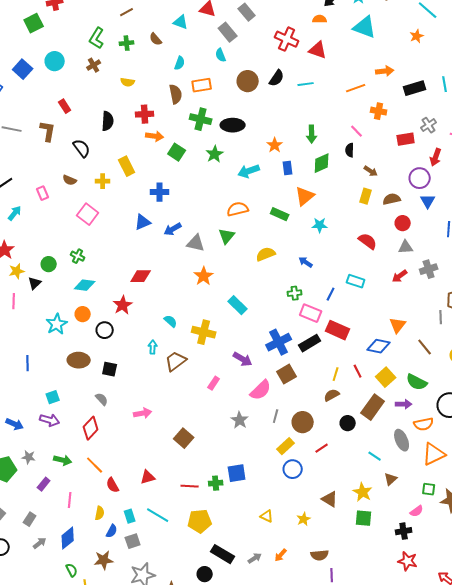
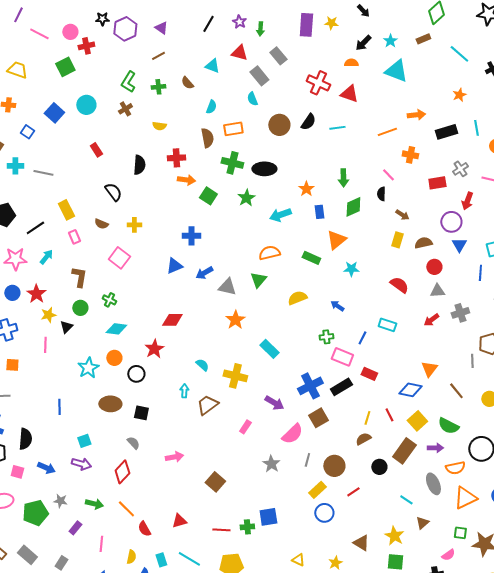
orange star: (417, 36) -> (459, 95), moved
brown L-shape: (48, 131) -> (79, 277), moved
yellow rectangle: (127, 166) -> (66, 210), moved
red rectangle: (338, 330) -> (369, 374), size x0.7

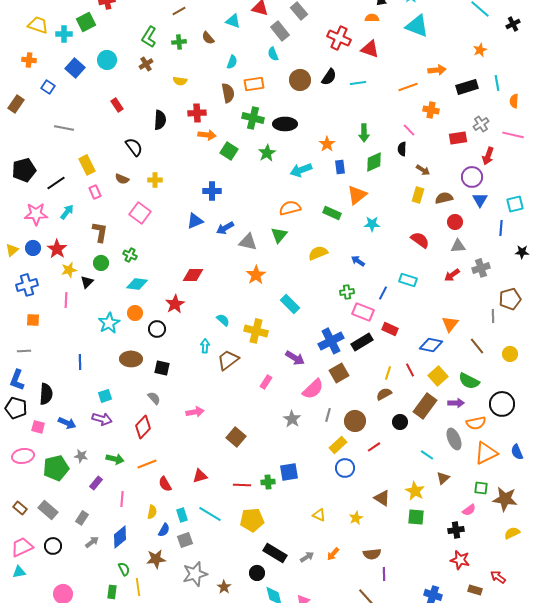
cyan cross: (15, 166) -> (64, 34), moved
orange line: (126, 509) -> (147, 464), turned -66

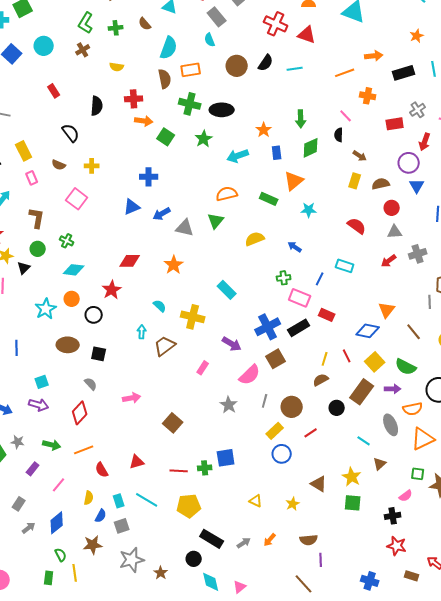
cyan semicircle: (232, 62) -> (169, 48), size x1.6
orange star: (256, 275) -> (174, 265), moved
pink line: (122, 499) -> (59, 485), turned 35

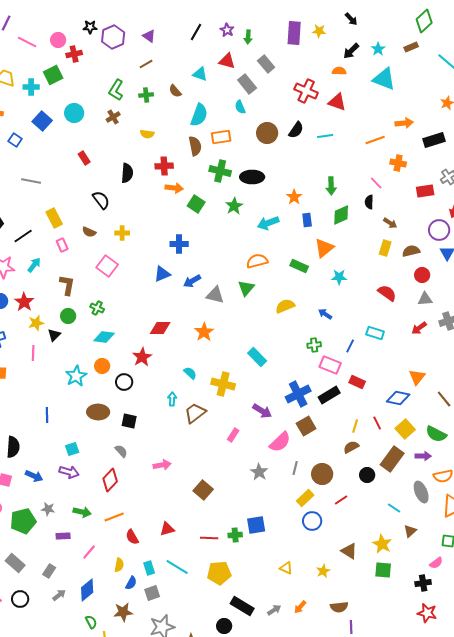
purple rectangle: (33, 469) -> (63, 536), turned 48

